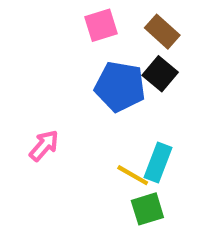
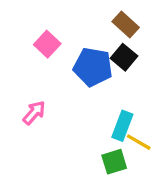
pink square: (101, 25) -> (47, 44), moved, turned -30
yellow line: (133, 175) -> (139, 142), moved

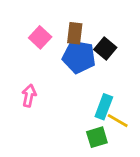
brown rectangle: (126, 24) -> (75, 33), moved, turned 55
pink arrow: (34, 113) -> (29, 96), turned -30

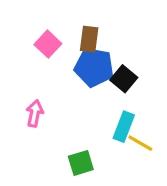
black square: (105, 49) -> (124, 79), moved
green square: (97, 137) -> (81, 163), moved

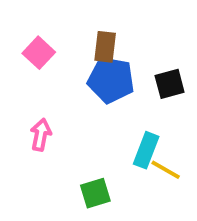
pink square: (48, 44) -> (39, 53), moved
black square: (124, 79) -> (170, 84), moved, turned 35

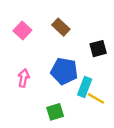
brown rectangle: (105, 47) -> (61, 27), turned -54
blue pentagon: (111, 80) -> (64, 71), moved

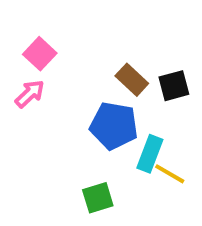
brown rectangle: (61, 27) -> (132, 80), moved
pink arrow: (24, 78) -> (30, 94), moved, turned 36

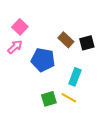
blue pentagon: (114, 126) -> (43, 60), moved
yellow line: (170, 174) -> (69, 98), moved

